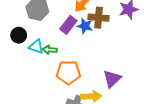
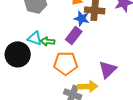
purple rectangle: (68, 25) -> (74, 35), moved
black circle: (19, 35) -> (18, 54), moved, size x1.6

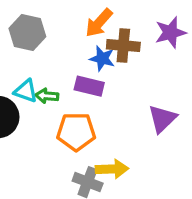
purple rectangle: (74, 35) -> (89, 86), turned 66
purple triangle: (108, 69) -> (162, 119), moved

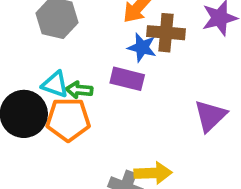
orange pentagon: (76, 132) -> (68, 119), moved

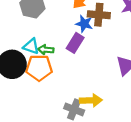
purple rectangle: (127, 79) -> (75, 43), turned -72

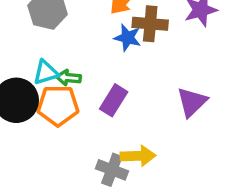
purple rectangle: (75, 43) -> (114, 100), moved
cyan triangle: (31, 46) -> (46, 72), turned -36

